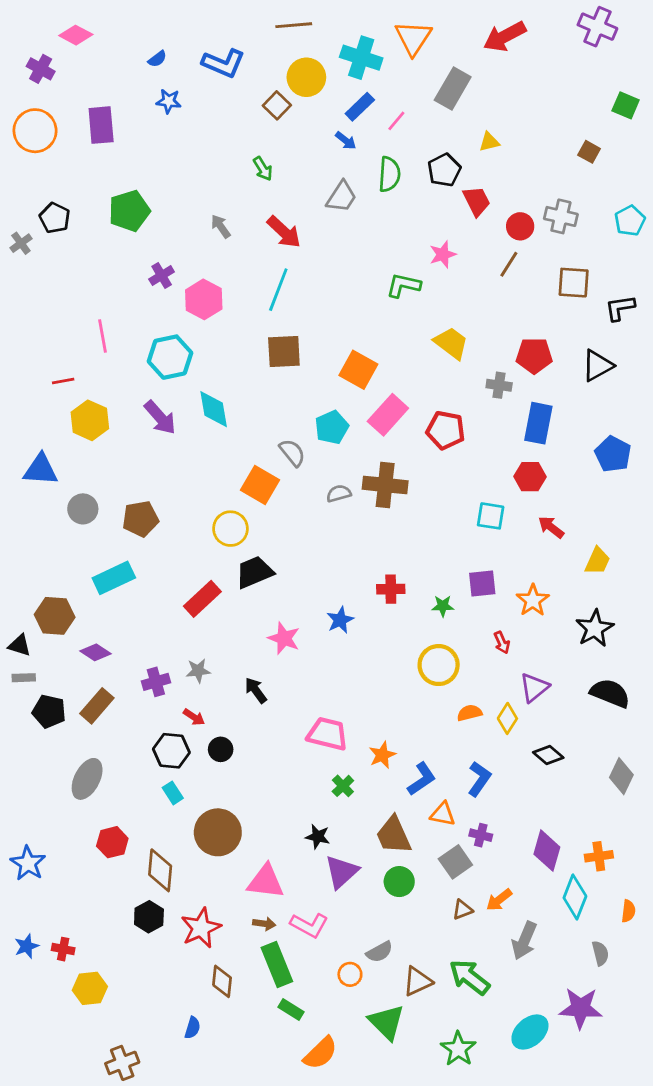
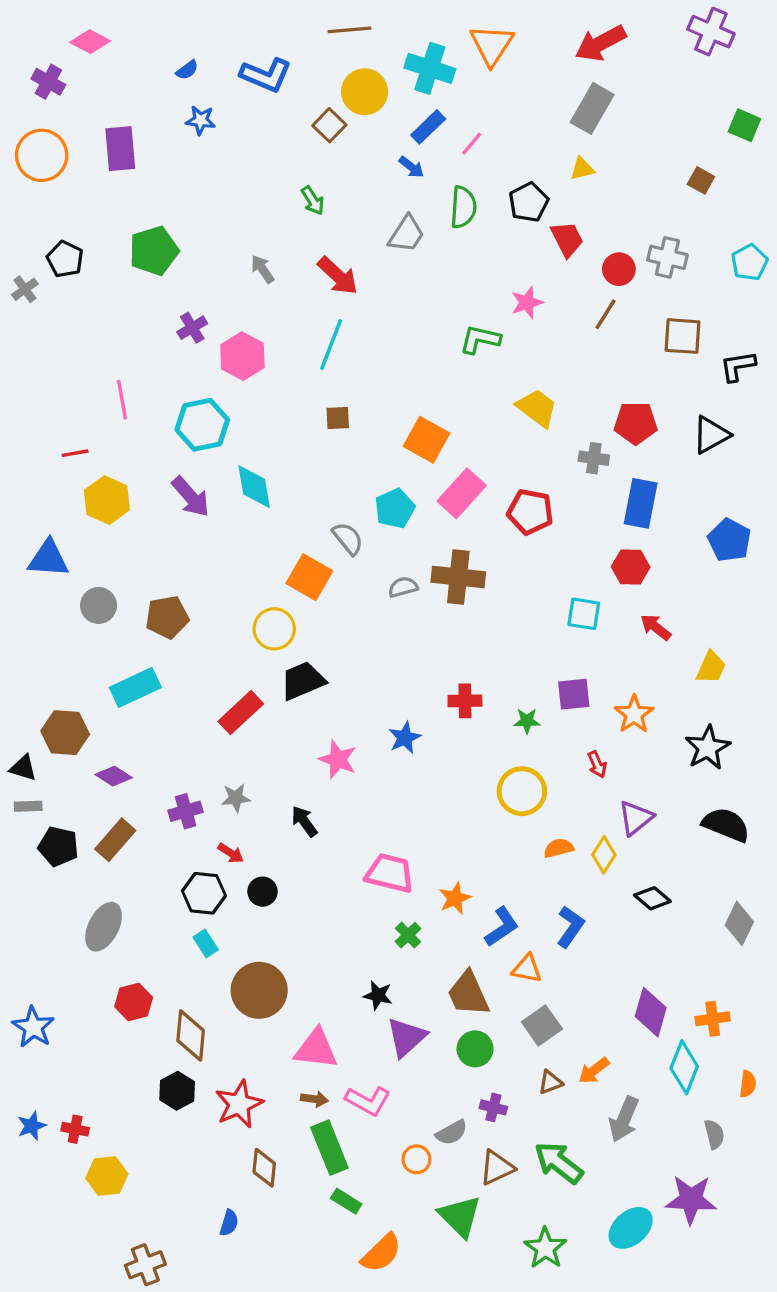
gray rectangle: (453, 89) -> (592, 108), moved
brown square: (284, 351) -> (338, 418), size x0.6
purple cross: (481, 835) -> (493, 1107), moved

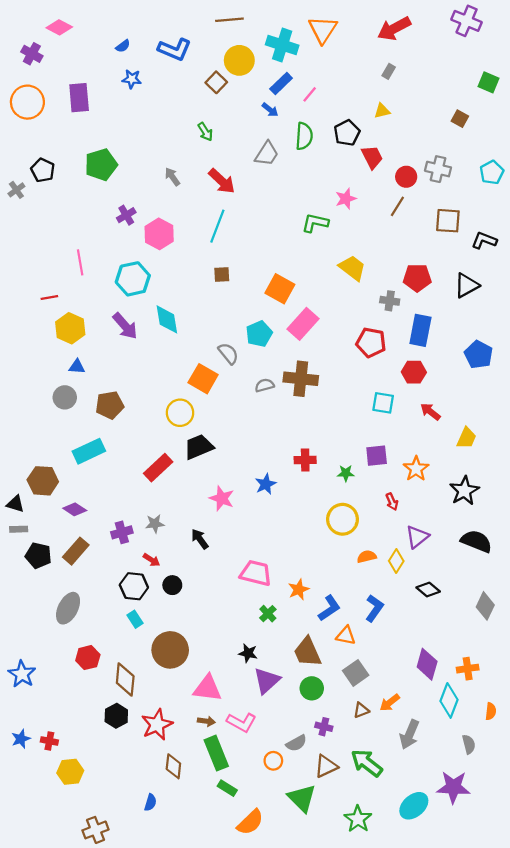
gray rectangle: (592, 108) -> (389, 71), size x0.5
black L-shape: (738, 366) -> (484, 240), turned 30
red pentagon: (530, 512) -> (371, 343), moved
blue triangle: (48, 559) -> (77, 367), moved, size x0.6

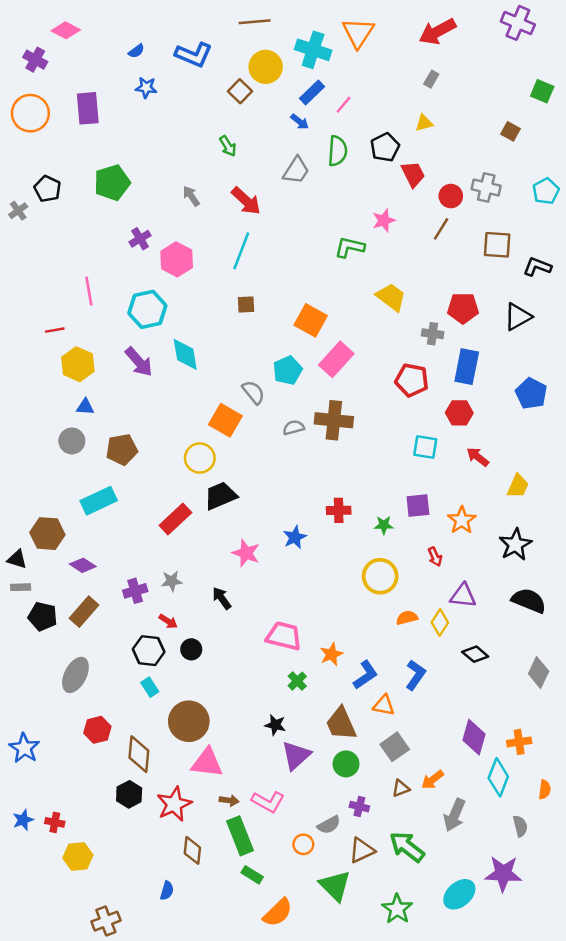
purple triangle: (417, 537) -> (463, 596), turned 45
pink triangle: (207, 688) -> (207, 763), moved

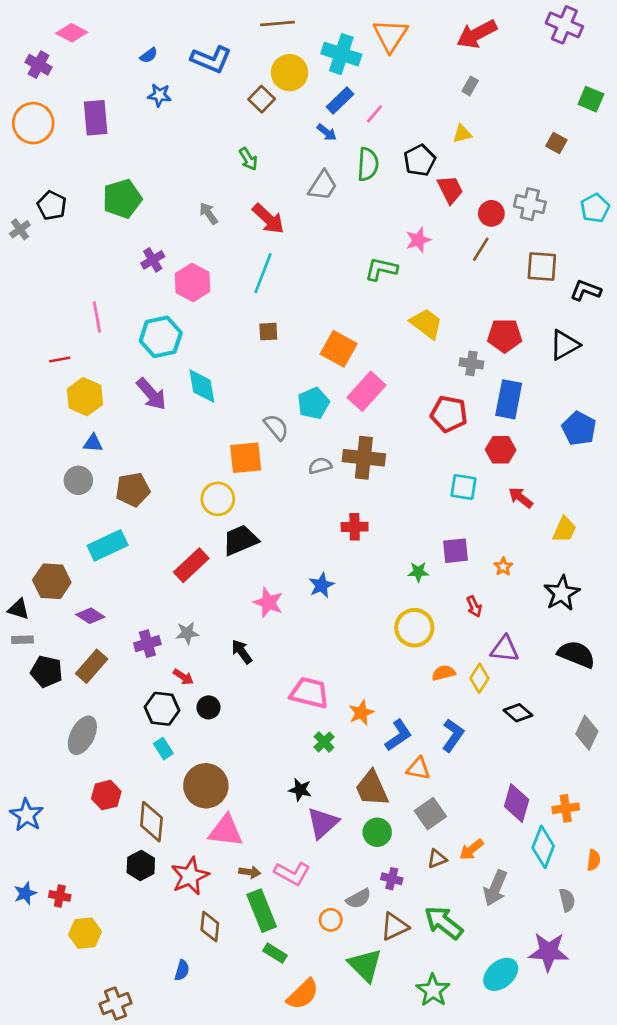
orange square: (225, 420) -> (246, 458), turned -36
red cross: (339, 510) -> (355, 527), moved
orange star: (462, 520) -> (503, 567), size x0.6

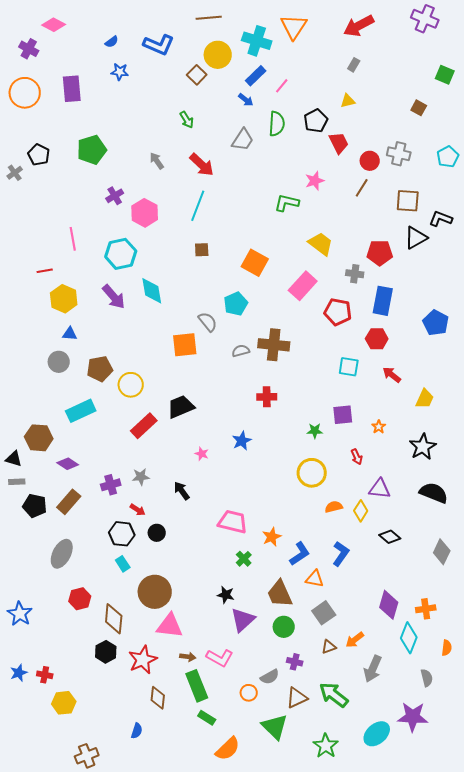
black triangle: (564, 345) -> (416, 238), moved
pink rectangle: (367, 391) -> (303, 286), moved
yellow circle: (218, 499) -> (131, 385), moved
pink star: (268, 602) -> (202, 454), size x0.6

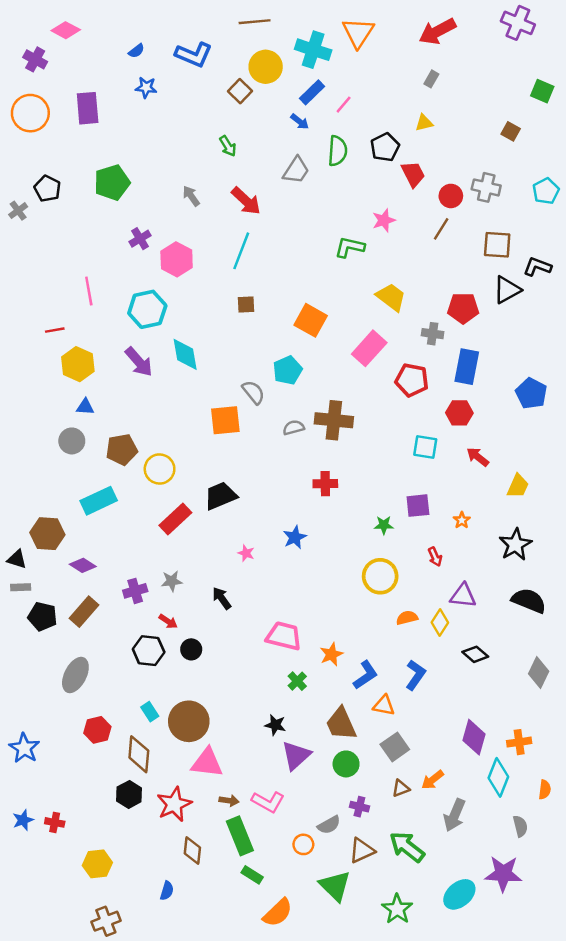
cyan rectangle: (123, 564) -> (150, 712), moved
yellow hexagon: (64, 703) -> (97, 864), moved

